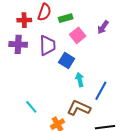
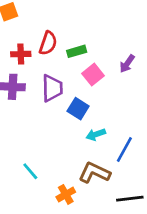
cyan arrow: (80, 80) -> (96, 135), turned -96

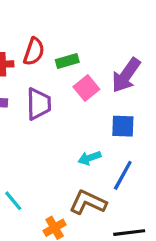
purple arrow: (127, 64) -> (126, 75), size x1.6
blue square: (78, 109) -> (123, 126), moved, turned -30

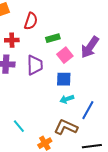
red semicircle: (34, 51) -> (31, 21), moved
blue square: (123, 126) -> (64, 79), moved

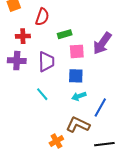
pink square: (65, 55) -> (77, 51), turned 35
cyan line: (19, 126) -> (42, 94), moved

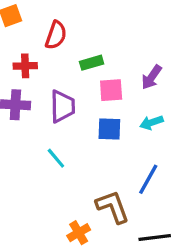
purple arrow: (102, 43) -> (151, 77), size x0.7
cyan arrow: (79, 96) -> (151, 123), moved
brown L-shape: (78, 125) -> (113, 207), turned 45

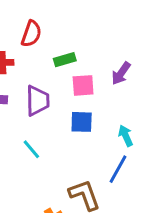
cyan arrow: (151, 123) -> (126, 136), moved, turned 85

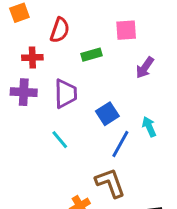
pink square: (83, 85) -> (126, 30), moved
blue square: (82, 122) -> (107, 114), turned -35
blue line: (118, 169) -> (120, 144), moved

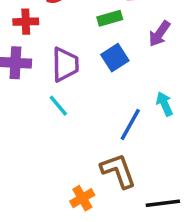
green rectangle: (91, 55) -> (110, 18), moved
blue square: (107, 114) -> (115, 58), moved
cyan line: (60, 140) -> (58, 106), moved

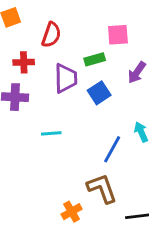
purple trapezoid: (65, 64) -> (66, 78), moved
cyan line: (58, 106) -> (51, 133), turned -54

